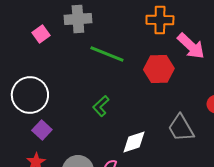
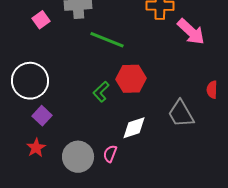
red hexagon: (159, 69) -> (131, 79), moved

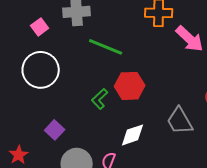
white circle: (30, 81) -> (41, 70), moved
purple square: (42, 116) -> (55, 130), moved
red star: (36, 148) -> (19, 155), moved

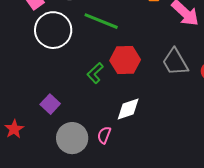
white circle: (41, 70) -> (53, 30), moved
gray trapezoid: (180, 121) -> (175, 62), moved

